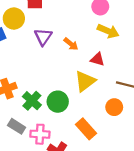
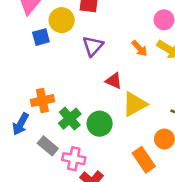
orange arrow: (71, 44) -> (139, 48), moved
red triangle: (98, 59) -> (114, 81), moved
orange rectangle: (86, 129) -> (144, 160), moved

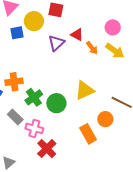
red triangle: (114, 81) -> (77, 35), moved

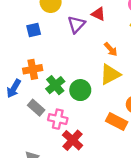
blue square: (17, 33) -> (34, 30), moved
orange arrow: (92, 48) -> (111, 49), moved
orange rectangle: (88, 134) -> (117, 121), turned -30

